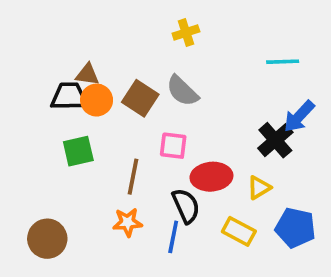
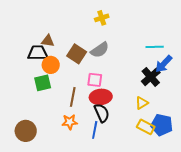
cyan line: (283, 62) -> (155, 47), moved
gray semicircle: (182, 91) -> (100, 50), turned -78
orange circle: (97, 100) -> (51, 65), moved
red ellipse: (211, 177) -> (101, 97), moved
yellow rectangle: (239, 231) -> (146, 127), moved

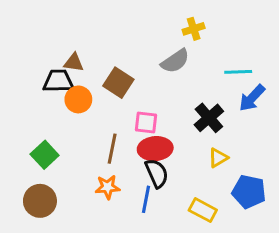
yellow cross: (102, 18) -> (194, 29), moved
gray semicircle: (100, 50) -> (175, 61), moved
black cross: (151, 77) -> (209, 118), moved
green square: (43, 83) -> (45, 155), moved, turned -30
yellow rectangle: (146, 127) -> (203, 210), moved

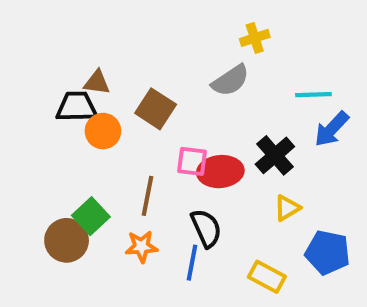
red ellipse: (155, 149) -> (220, 172), moved
green square: (45, 155) -> (91, 216), moved
brown circle: (40, 201) -> (67, 240), moved

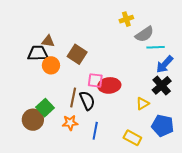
gray semicircle: (230, 80) -> (144, 34), moved
black cross: (275, 155) -> (162, 85), moved
black semicircle: (206, 228) -> (87, 101), moved

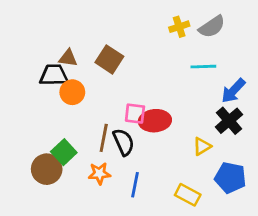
gray semicircle: (144, 34) -> (212, 27), moved
cyan line: (156, 47) -> (203, 67), moved
brown square: (77, 54) -> (109, 59), moved

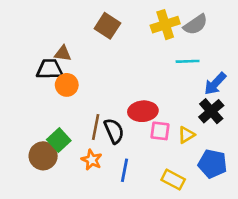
yellow cross: (179, 27) -> (165, 25), size x1.5
brown square: (109, 59) -> (107, 26), moved
pink square: (135, 114) -> (160, 131), moved
orange star: (99, 173) -> (92, 160), turned 30

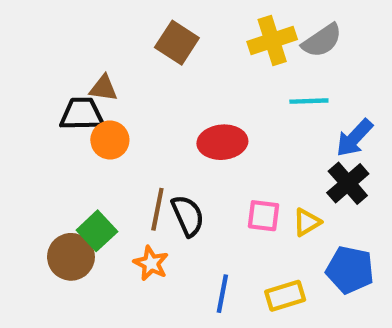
red ellipse: (143, 111) -> (222, 142), moved
blue line: (125, 170) -> (222, 294), moved
yellow rectangle: (173, 180) -> (285, 296), turned -45

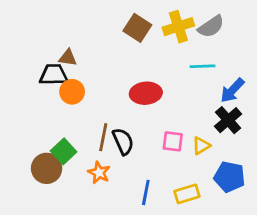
brown square: (177, 43) -> (137, 28), moved

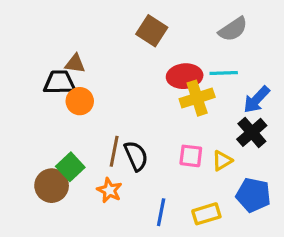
yellow cross: (178, 27) -> (197, 98), moved
red ellipse: (146, 93) -> (185, 76), moved

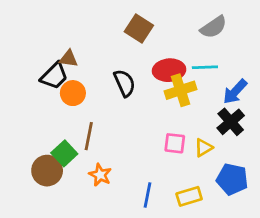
black trapezoid: (59, 82) -> (54, 76), turned 136
brown line: (114, 151) -> (89, 136), moved
black semicircle: (136, 156) -> (125, 83), moved

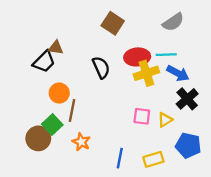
blue arrow: (235, 92) -> (178, 73), moved, turned -105
orange circle: (73, 93) -> (59, 93), moved

